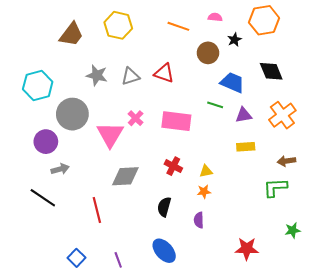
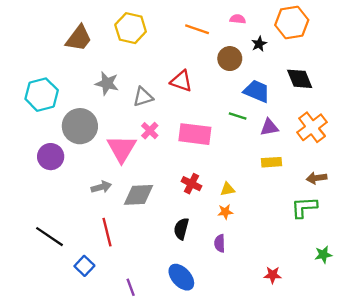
gray triangle: (130, 76) -> (143, 97), moved
gray arrow: (60, 169) -> (101, 187), moved
black line: (43, 198) -> (49, 237), moved
red star: (247, 249) -> (273, 275), size x0.7
blue square: (76, 258) -> (84, 266), moved

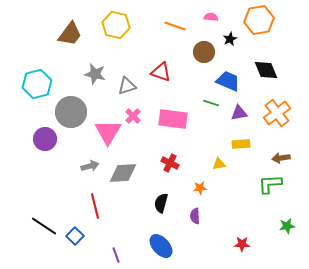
yellow triangle: (228, 189) -> (219, 164), moved
black line: (49, 237) -> (44, 226), moved

